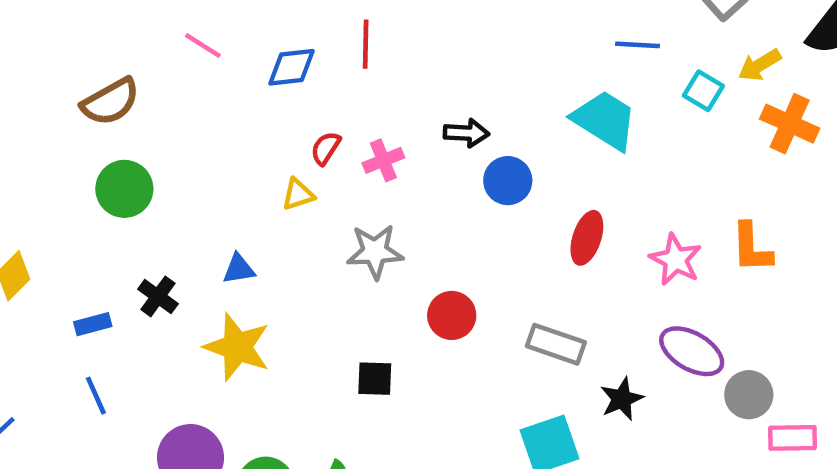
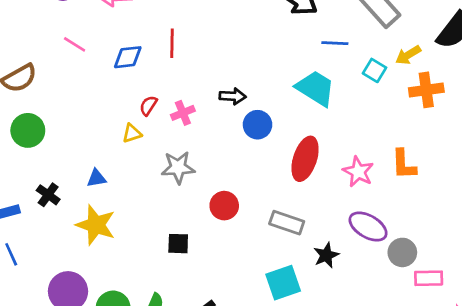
orange cross: (790, 124) -> (426, 90), turned -32
red ellipse: (587, 238) -> (305, 159), size x1.4

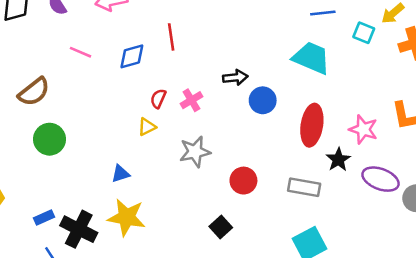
black cross: (48, 195) -> (79, 229), moved, size x1.6
black square: (178, 244) -> (221, 227), moved, turned -35
black star: (326, 255) -> (338, 160), moved

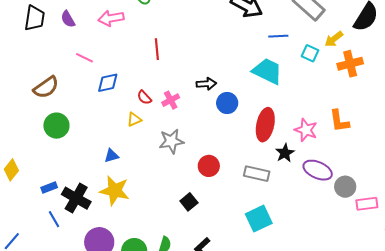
blue diamond: (132, 56) -> (108, 83), moved
red semicircle: (158, 98) -> (144, 97), turned -70

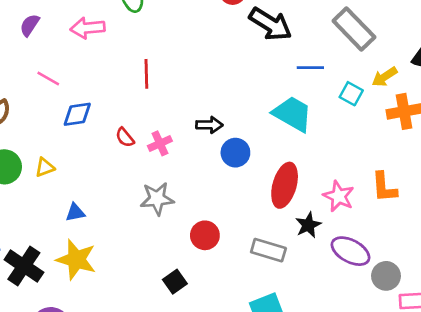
purple semicircle: (68, 19) -> (30, 25), turned 60
yellow triangle: (134, 119) -> (45, 167), moved

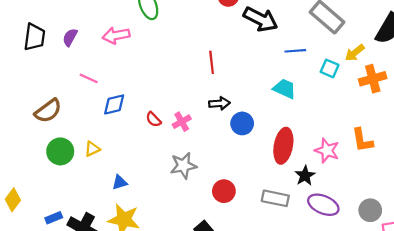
red line: (146, 74) -> (212, 62), moved
cyan trapezoid: (292, 114) -> (284, 89), size x0.7
purple ellipse: (351, 251) -> (323, 205), moved

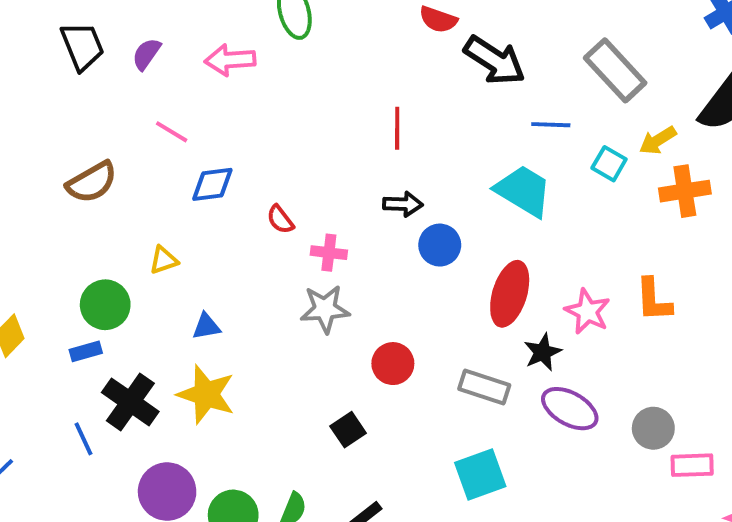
black trapezoid: (34, 37) -> (82, 46), turned -36
cyan trapezoid: (284, 89) -> (523, 191), size x1.4
pink cross: (182, 122) -> (329, 253), moved, turned 30
green circle: (60, 151) -> (105, 305), moved
blue rectangle: (54, 218) -> (86, 351), moved

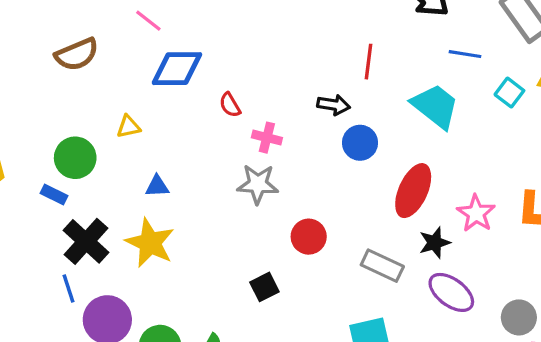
red line: (397, 128) -> (369, 62), moved
blue diamond: (212, 184) -> (177, 69), size x1.4
blue rectangle: (86, 351) -> (54, 195), turned 35
blue line: (84, 439) -> (69, 289), moved

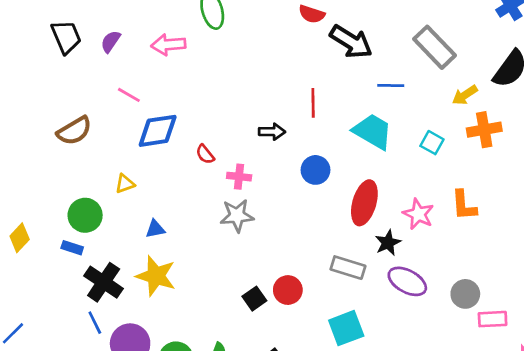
cyan square: (509, 93) -> (432, 143), moved
black arrow: (334, 105) -> (272, 132), moved
red circle: (309, 237) -> (288, 290), moved

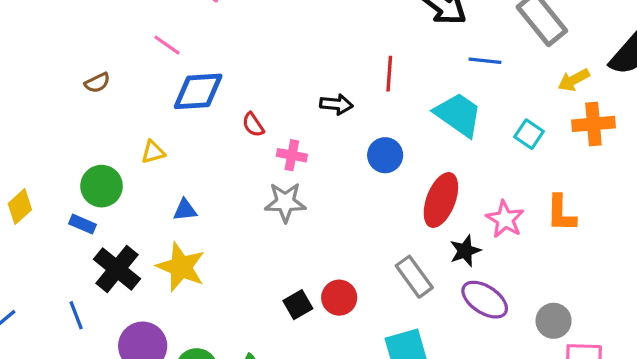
brown semicircle: (74, 131) -> (97, 83), size x0.6
gray rectangle: (348, 268) -> (414, 277), turned 32
blue line: (95, 323) -> (76, 315), moved

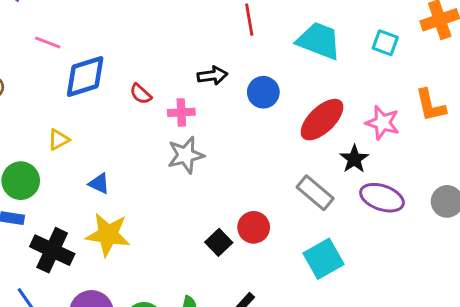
black arrow: (336, 104) -> (212, 76), moved
red ellipse: (441, 200) -> (322, 120), turned 39
blue triangle: (185, 210) -> (99, 184), turned 45

